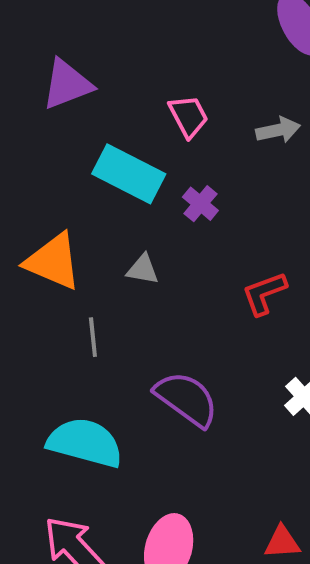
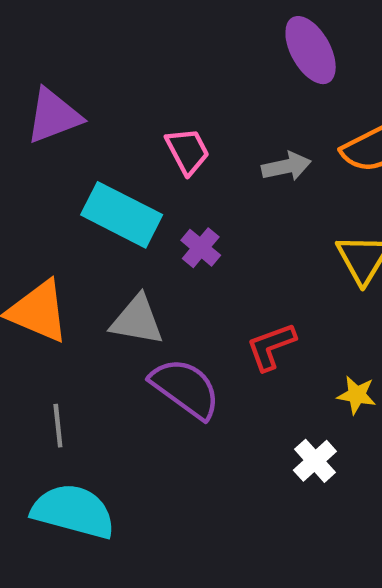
gray triangle: (143, 269) -> (137, 320), size x1.5
gray line: (93, 337) -> (58, 426), moved
purple semicircle: (187, 399) -> (185, 388), moved

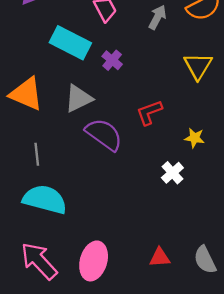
gray arrow: (286, 166) -> (157, 17), turned -50
gray triangle: (137, 320) -> (78, 98), turned -36

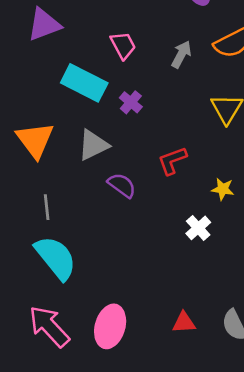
orange triangle: (26, 94) -> (35, 140), turned 30
purple semicircle: (104, 134) -> (122, 185), size x0.7
cyan semicircle: (45, 199) -> (56, 258), turned 36

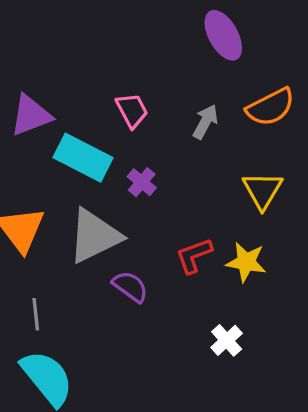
purple triangle: (44, 25) -> (31, 115), moved
gray triangle: (93, 145) -> (94, 236), size x1.4
yellow star: (223, 189) -> (246, 262), moved, size x1.4

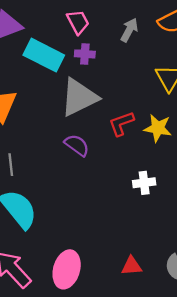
purple cross: (142, 182) -> (85, 54), moved, turned -36
gray triangle: (94, 236) -> (79, 97), moved
white cross: (227, 340) -> (144, 183), turned 35

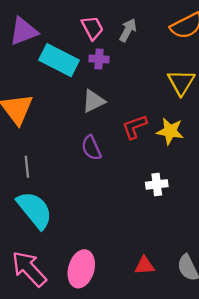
gray arrow: (129, 30) -> (128, 30), moved
gray triangle: (79, 97) -> (93, 101), size x0.6
purple semicircle: (77, 145) -> (91, 148), turned -150

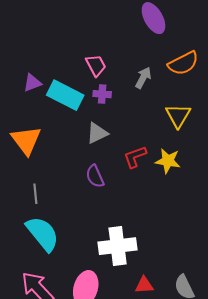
gray arrow: (128, 30) -> (143, 78), moved
purple triangle: (24, 31) -> (32, 83), moved, size x0.7
white cross: (157, 184) -> (118, 246), moved, size x1.8

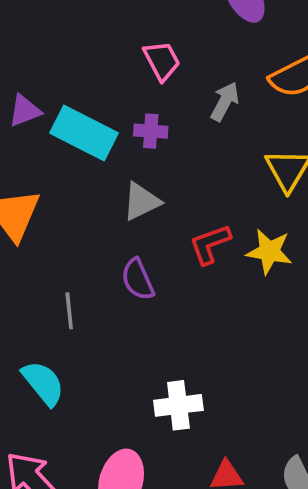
pink trapezoid: (96, 65) -> (162, 61), moved
gray line: (35, 194) -> (69, 311), moved
cyan semicircle: (43, 234) -> (43, 383), size x0.7
white cross: (118, 246) -> (178, 405), size x0.7

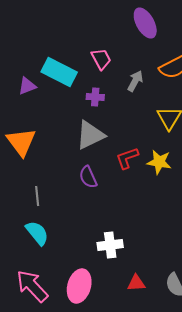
cyan rectangle: (84, 133) -> (59, 72), moved
gray triangle: (141, 202) -> (90, 135), size x1.4
gray line: (69, 311) -> (37, 196), moved

